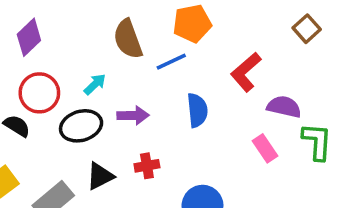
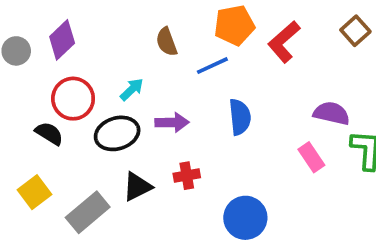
brown semicircle: (128, 39) -> (167, 42), size x0.7
red L-shape: (246, 72) -> (284, 42), moved

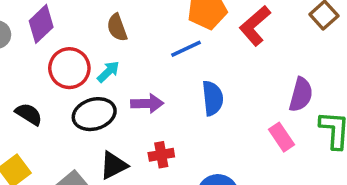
brown semicircle: (167, 42) -> (117, 27), moved
red circle: (73, 99) -> (69, 68), moved
purple semicircle: (332, 113) -> (301, 95), turned 92

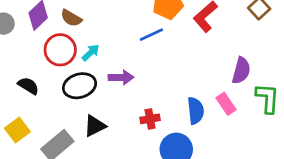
brown semicircle: (117, 27) -> (71, 18), moved, turned -40
blue semicircle: (213, 98) -> (196, 111), moved
red cross: (161, 155) -> (150, 119), moved

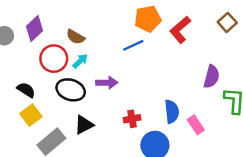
brown semicircle: (71, 18) -> (75, 37), moved
black ellipse: (80, 86) -> (71, 90), turned 36
pink rectangle: (226, 104) -> (196, 125), moved
yellow square: (17, 130) -> (31, 115), moved

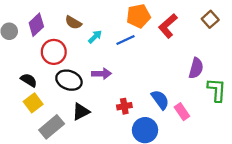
brown semicircle: (75, 37) -> (73, 23), moved
cyan arrow: (80, 61) -> (95, 37), moved
blue semicircle: (172, 112) -> (160, 100), turned -30

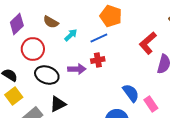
orange pentagon: (138, 16) -> (111, 16), turned 30
red L-shape: (168, 26) -> (148, 43), moved
red cross: (124, 106) -> (98, 60), moved

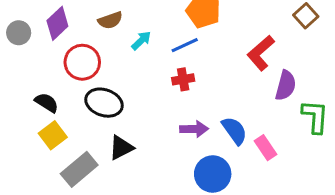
brown semicircle: (51, 22) -> (110, 20), turned -49
purple arrow: (77, 69) -> (194, 129), moved

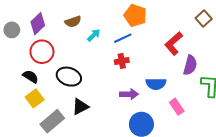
red circle: (82, 62) -> (42, 52), moved
blue semicircle: (234, 131) -> (156, 84), moved, turned 126

